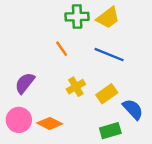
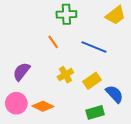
yellow trapezoid: (108, 18) -> (115, 15), moved

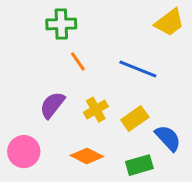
green cross: (66, 14) -> (61, 24), moved
purple semicircle: (21, 72) -> (52, 105), moved
orange diamond: (43, 106) -> (87, 156), moved

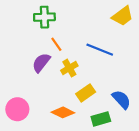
purple semicircle: (52, 105) -> (41, 63), moved
yellow cross: (96, 110) -> (69, 68), moved
yellow rectangle: (135, 119) -> (86, 93), moved

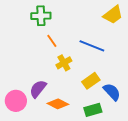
purple semicircle: (41, 63) -> (38, 89), moved
yellow rectangle: (86, 93) -> (91, 81), moved

